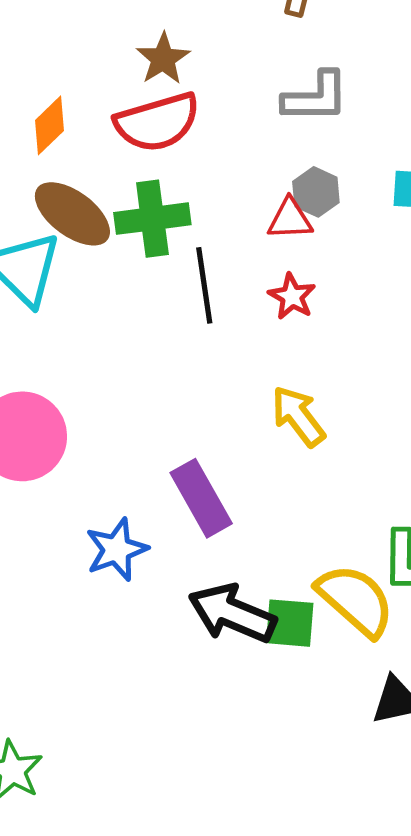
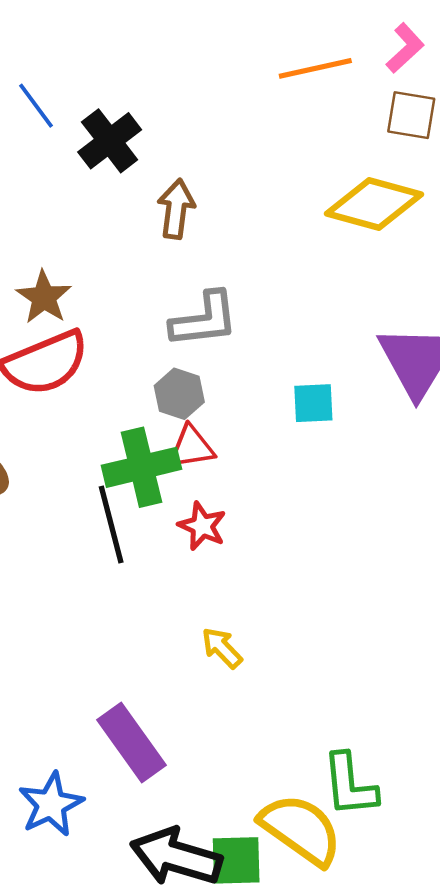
gray hexagon: (316, 192) -> (179, 394), moved
green cross: (152, 219) -> (142, 467), moved
yellow arrow: (298, 416) -> (222, 648), size x0.7

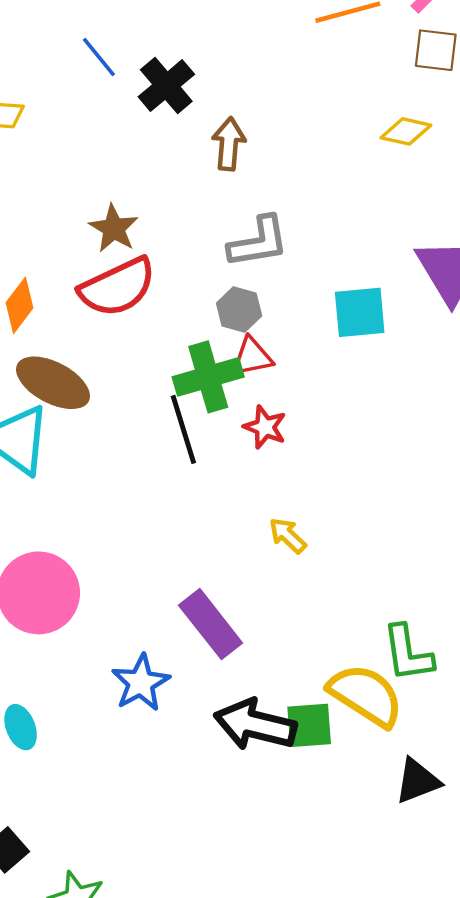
yellow diamond: (374, 204) -> (406, 131), size x0.6
cyan square: (313, 403) -> (360, 312), size x1.4

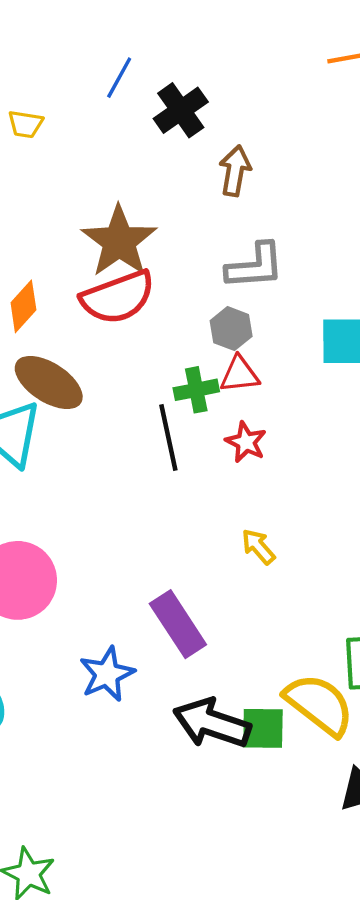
blue line: (99, 57) -> (119, 78), turned 63
brown star: (114, 228) -> (119, 241), size x1.6
green cross: (208, 377) -> (196, 390), size x0.7

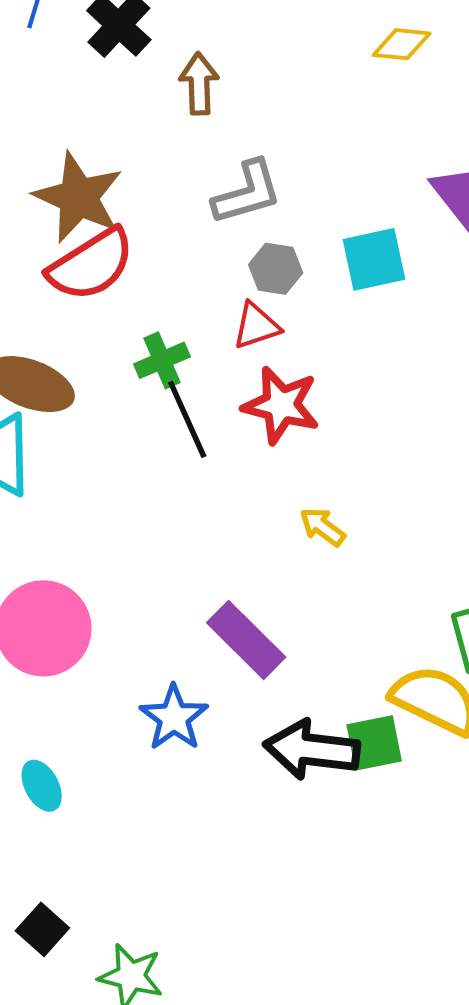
gray hexagon: (231, 329) -> (276, 269), moved
green cross: (196, 390) -> (162, 360), moved
red star: (246, 442) -> (281, 405), size x1.5

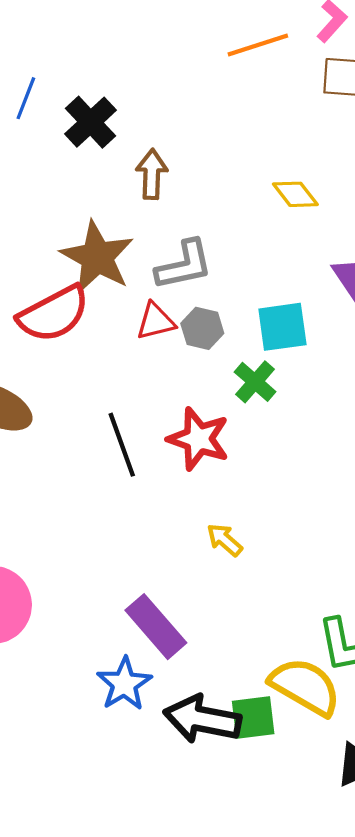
yellow diamond: (402, 44) -> (295, 194), moved, turned 42
brown star: (78, 197) -> (97, 257), moved
red triangle: (256, 326) -> (156, 321), moved
green cross: (162, 360) -> (255, 382), moved, turned -30
blue star: (174, 718) -> (124, 684), moved

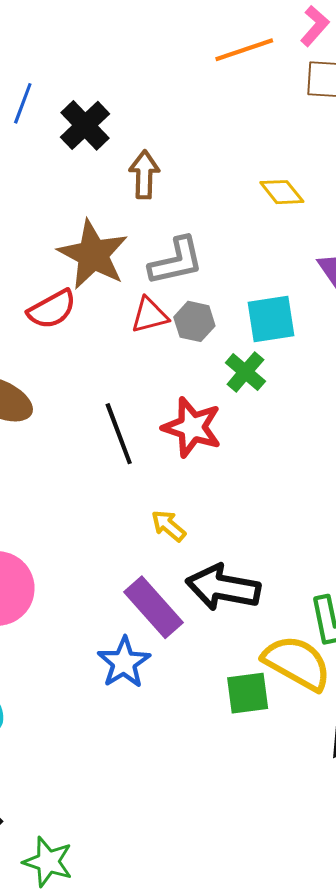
red semicircle: (54, 314) -> (52, 309), size x0.7
yellow arrow: (225, 540) -> (168, 526), moved
black arrow: (202, 719) -> (223, 588), moved

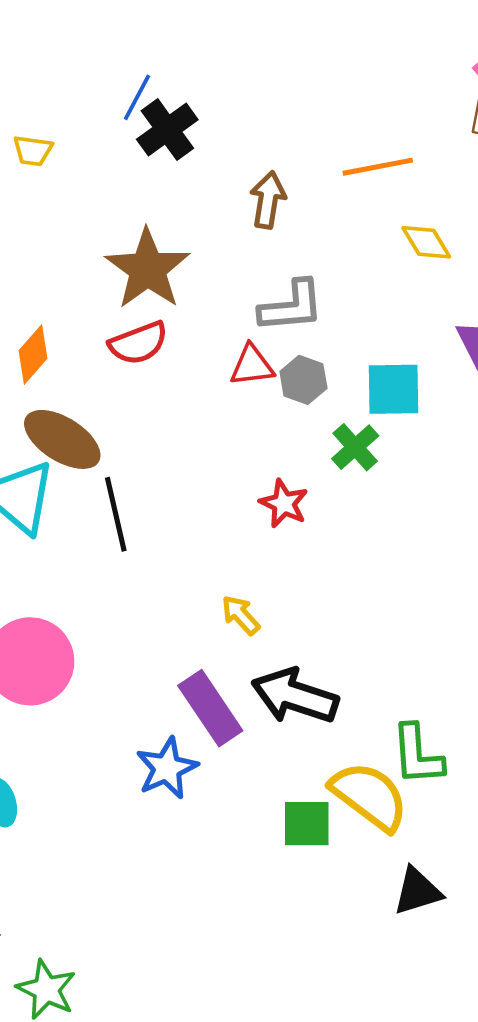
orange line: (244, 50) -> (378, 167), moved
black cross: (85, 125) -> (167, 129), moved
brown star: (93, 255) -> (148, 269), moved
red star: (192, 427) -> (284, 503), size x0.7
black line: (119, 434) -> (116, 514), moved

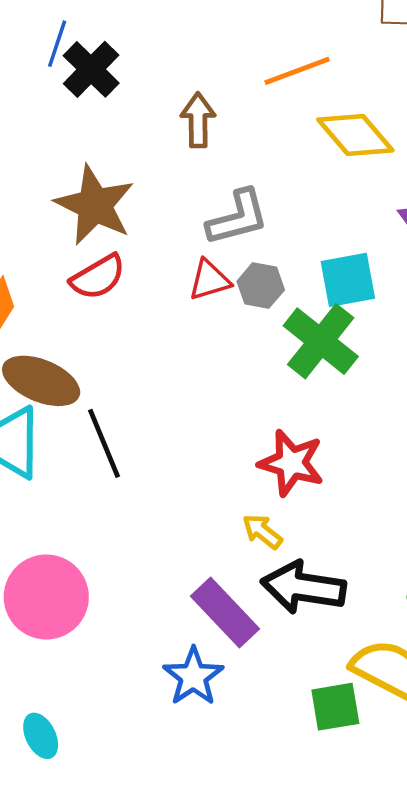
yellow diamond: (426, 242) -> (355, 135), size x1.5
green cross: (355, 447) -> (321, 341), size x1.6
red star: (284, 503) -> (291, 463), moved, size x1.4
yellow arrow: (241, 615) -> (262, 531), moved

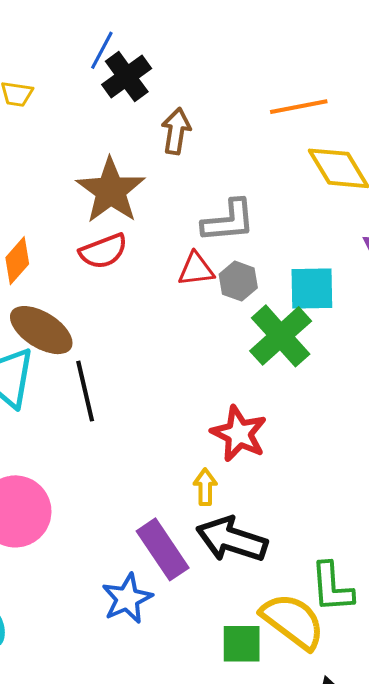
brown arrow: (198, 120) -> (176, 131), moved
yellow arrow: (262, 531) -> (205, 487), turned 42

